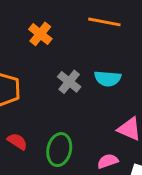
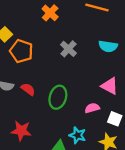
cyan semicircle: (108, 79) -> (108, 46), moved

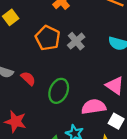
orange pentagon: (21, 51) -> (48, 38), moved
pink semicircle: (92, 108) -> (94, 107), size x1.5

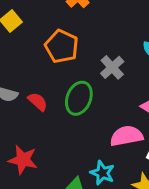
gray cross: (76, 41) -> (112, 67), moved
green ellipse: (59, 91) -> (79, 98), moved

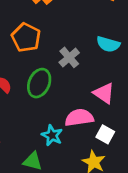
cyan star: (102, 173) -> (52, 135), moved

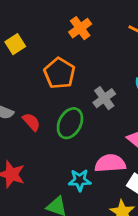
cyan star: (52, 135) -> (80, 180), turned -30

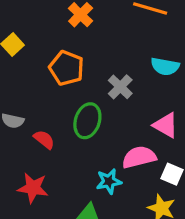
red semicircle: (31, 122) -> (44, 139), moved

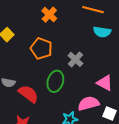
cyan semicircle: (165, 66) -> (102, 32), moved
red semicircle: (44, 139) -> (28, 94), size x1.5

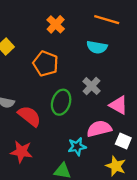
cyan semicircle: (102, 32) -> (97, 47), moved
gray cross: (75, 59) -> (91, 86), moved

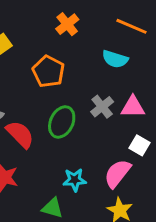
pink triangle: (118, 105) -> (133, 107), moved, turned -36
pink semicircle: (99, 129) -> (117, 173), moved, turned -45
white square: (123, 141) -> (140, 145), moved

